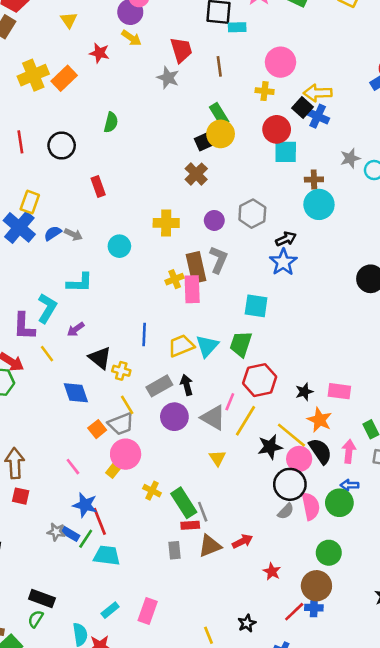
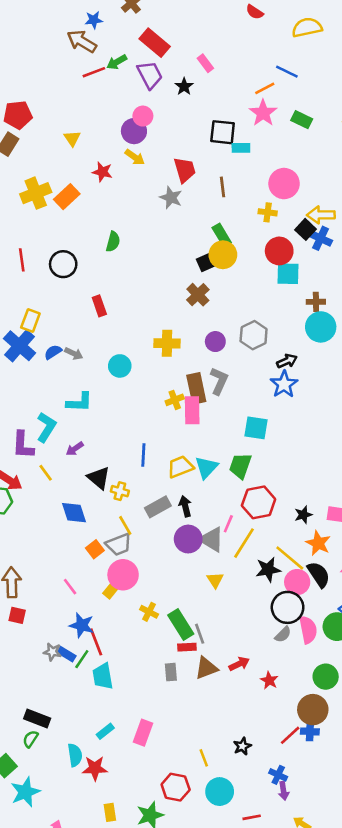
purple circle: (174, 417) -> (188, 539), moved
cyan trapezoid: (107, 555) -> (103, 676), turned -108
red star: (272, 571) -> (269, 680), moved

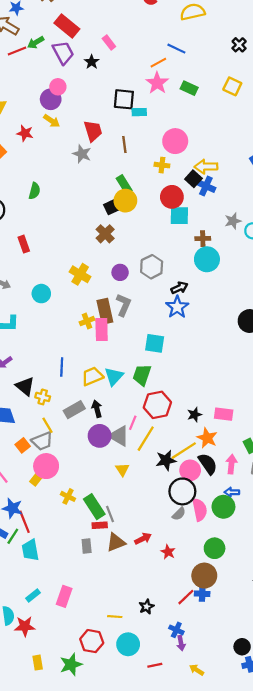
yellow cross: (167, 343) -> (80, 274), turned 30
yellow line: (290, 558) -> (184, 451), turned -72
yellow line: (204, 758) -> (115, 617), turned -64

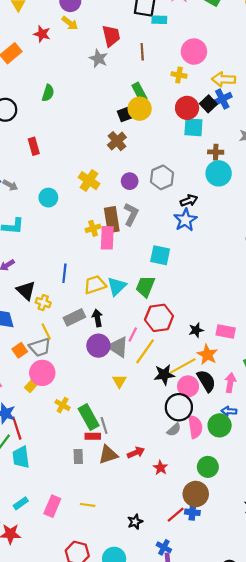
black square: (193, 179) -> (208, 104), moved
blue cross: (206, 186) -> (222, 99), turned 36
yellow line: (115, 617) -> (88, 505), moved

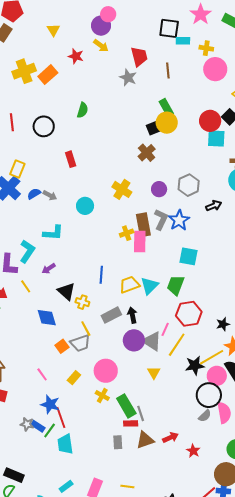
yellow cross: (179, 75) -> (206, 48), moved
blue star: (185, 220) -> (179, 220), moved
pink circle: (42, 373) -> (106, 371), moved

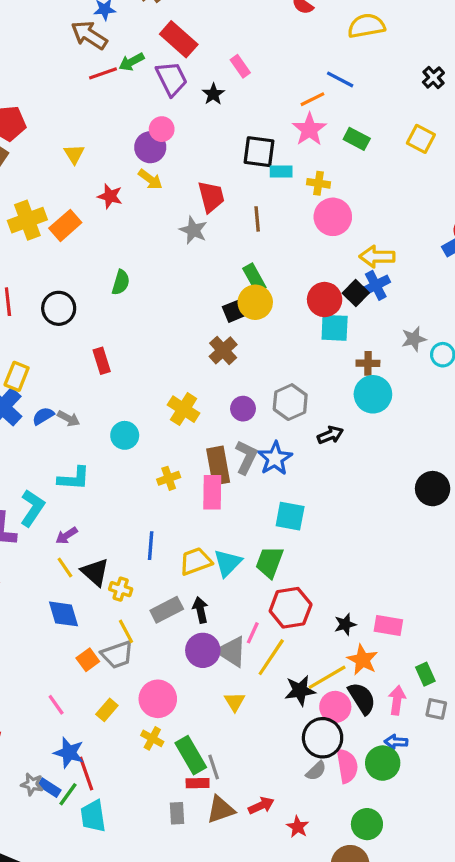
yellow cross: (127, 233) -> (169, 478), moved
yellow line: (26, 286) -> (65, 568), moved

